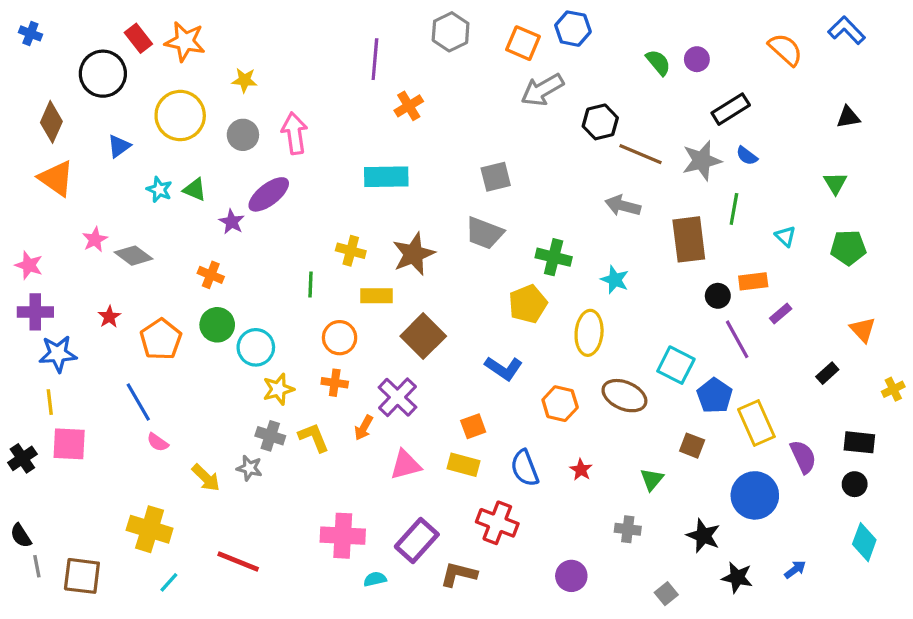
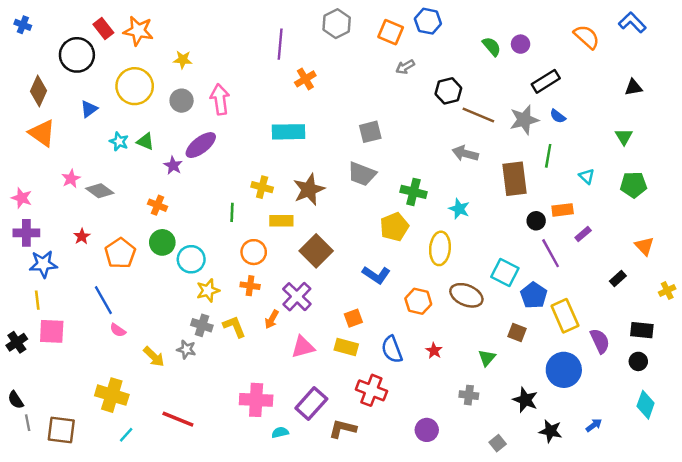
gray arrow: (542, 90) -> (405, 67), size x0.6

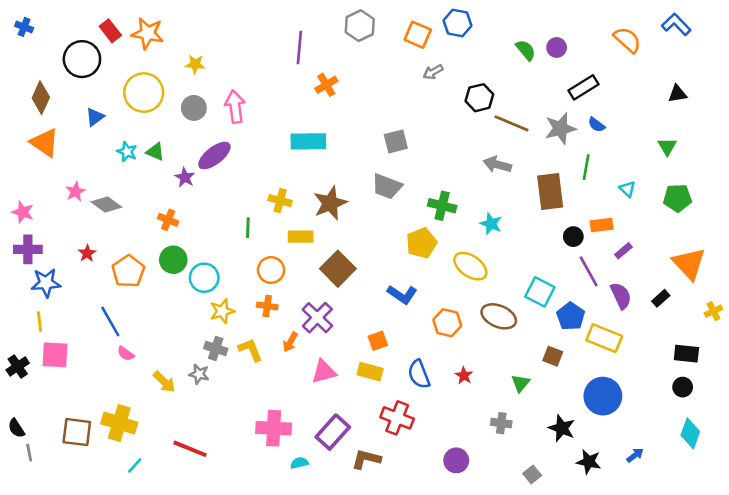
orange triangle: (644, 246) -> (689, 264), size x1.6
yellow ellipse: (440, 248) -> (470, 266), turned -60
yellow rectangle: (565, 316) -> (604, 338), turned -44
purple semicircle: (600, 341) -> (621, 296), moved
brown square: (61, 430) -> (77, 432), moved

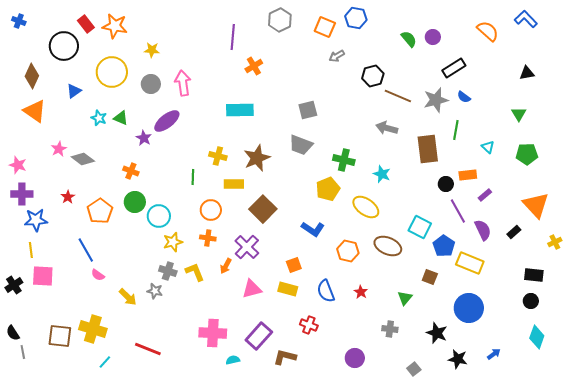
red cross: (397, 418) -> (309, 325), size x0.7

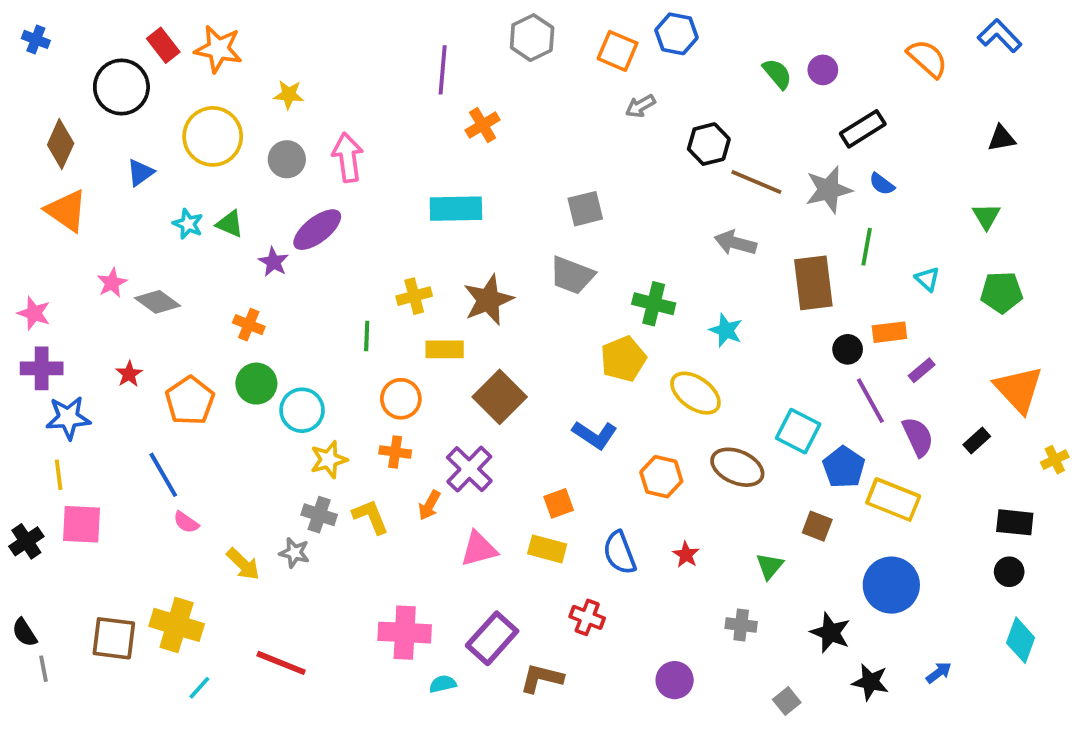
yellow cross: (218, 156) -> (414, 296), turned -30

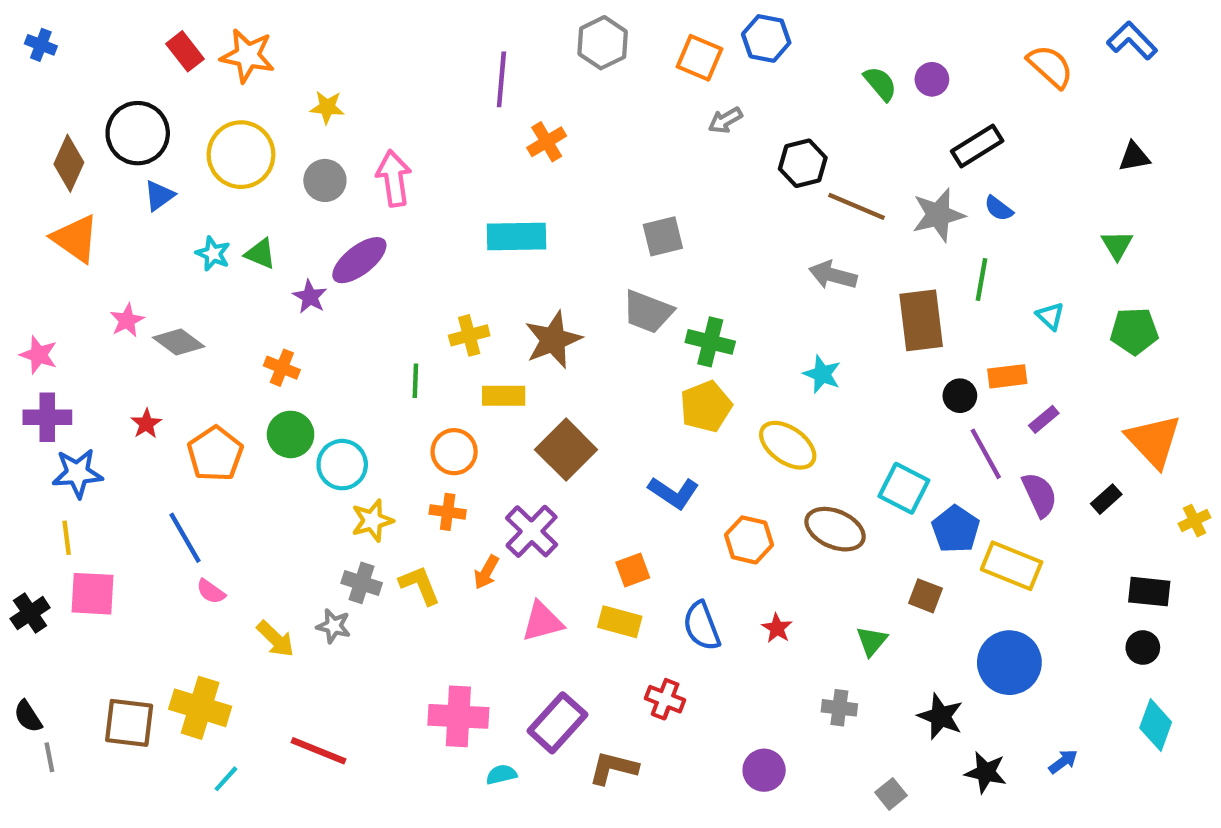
black circle: (121, 87) -> (138, 133), moved
green cross: (654, 304) -> (710, 342), moved

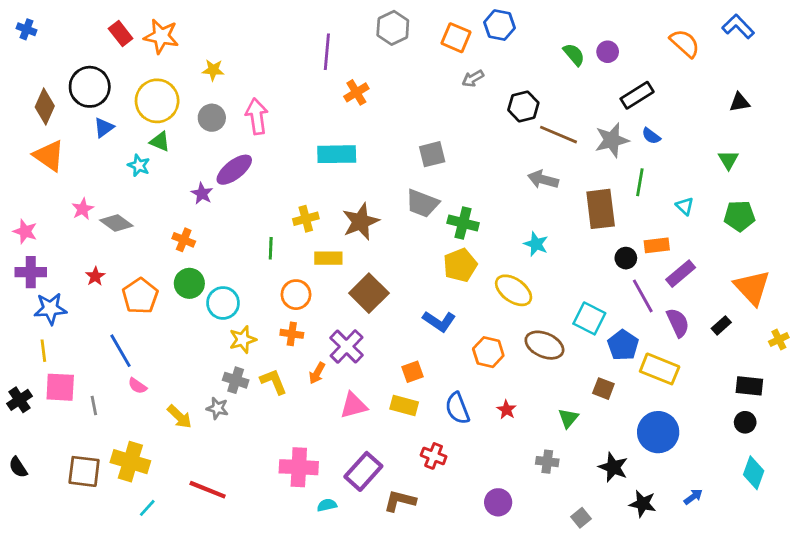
green triangle: (260, 254) -> (160, 142), moved
purple rectangle: (1044, 419) -> (681, 274), size x1.5
gray line: (49, 757) -> (94, 405), moved

